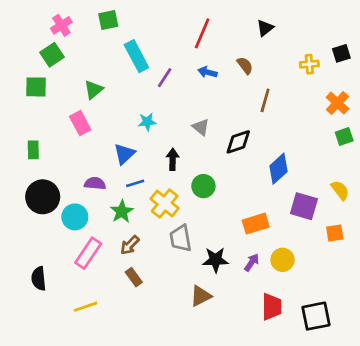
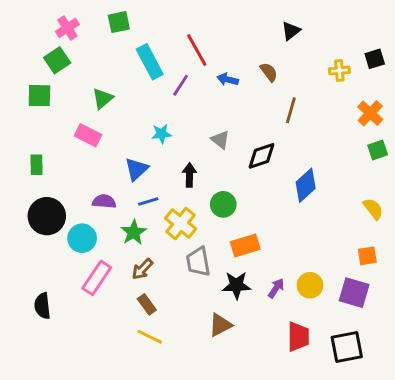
red line: (202, 33) -> (197, 50), moved, turned -52
pink rectangle: (80, 123) -> (88, 135), turned -35
purple square: (304, 206) -> (354, 293), moved
orange rectangle: (256, 224) -> (245, 246), moved
yellow line: (86, 307) -> (150, 337), moved, turned 45

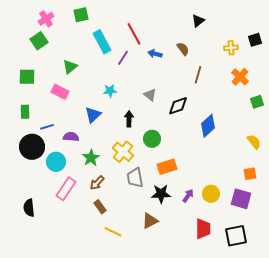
green square: (39, 96) -> (27, 77), moved
orange cross: (370, 113) -> (240, 77), moved
blue line: (148, 201) -> (47, 127), moved
yellow line: (150, 337) -> (113, 232), moved

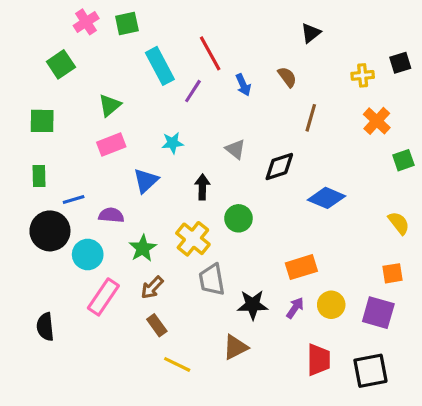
pink cross: (46, 19) -> (86, 22), moved
blue arrow: (155, 54) -> (243, 85), turned -128
pink rectangle: (60, 92) -> (111, 145), moved, turned -48
blue diamond: (208, 126) -> (326, 198), turned 65
orange rectangle: (167, 167) -> (301, 267), moved

